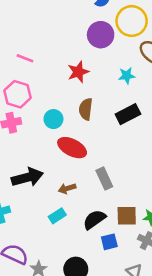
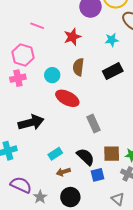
pink line: (25, 58) -> (37, 26), moved
brown arrow: (67, 189) -> (63, 172), moved
black semicircle: (94, 220) -> (85, 157), turned 78

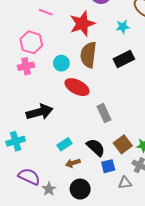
red star: (72, 37) -> (82, 24), size x1.4
brown semicircle: (78, 67) -> (88, 55), size x1.4
brown square: (112, 154) -> (123, 144), turned -36
gray triangle: (118, 199) -> (125, 183), moved, turned -48

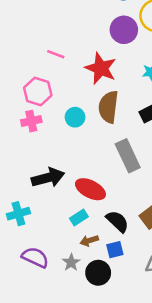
red star: (82, 24) -> (101, 68), turned -30
red ellipse: (77, 87) -> (90, 189), moved
gray rectangle: (104, 113) -> (128, 156), moved, size x1.4
blue square: (108, 166) -> (115, 250), moved
gray star: (49, 189) -> (71, 262), moved

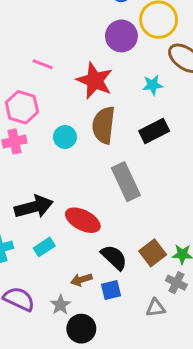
cyan rectangle: (79, 217) -> (44, 247), moved
black circle: (98, 273) -> (81, 329), moved

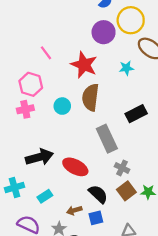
pink line: (43, 64) -> (46, 53), turned 32
black rectangle: (154, 131) -> (136, 114), moved
cyan rectangle: (44, 247) -> (45, 196), moved
gray cross: (176, 283) -> (122, 168), moved

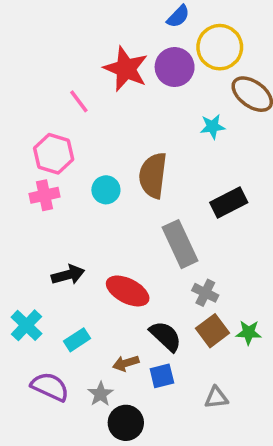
red star: (84, 65) -> (126, 69), moved
black arrow: (39, 157) -> (68, 275), size x0.7
cyan cross: (14, 188) -> (26, 325), turned -30

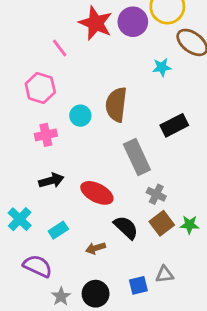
pink cross: (45, 195) -> (46, 135), moved
blue square: (162, 376) -> (138, 285), moved
gray star: (101, 394) -> (61, 296), moved

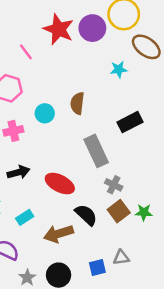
brown semicircle: (116, 105) -> (77, 103), size x0.7
brown arrow: (96, 248) -> (59, 234), size x1.6

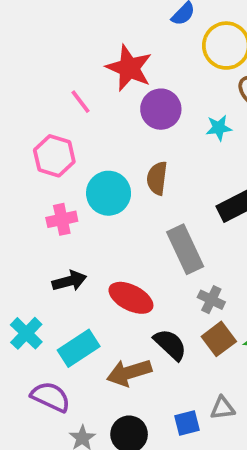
purple circle: (92, 28) -> (161, 109), moved
cyan circle: (45, 113) -> (109, 193), size x1.5
cyan rectangle: (25, 217) -> (79, 348), size x1.5

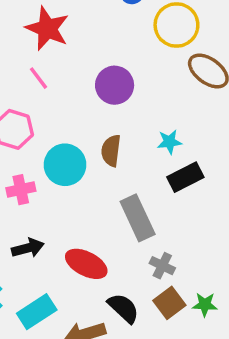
red star: (129, 68) -> (47, 29), moved
cyan star: (219, 128) -> (169, 142), moved

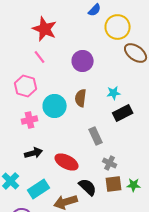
gray rectangle: (138, 218) -> (96, 136), size x0.7
brown square: (169, 303) -> (114, 184), turned 30

